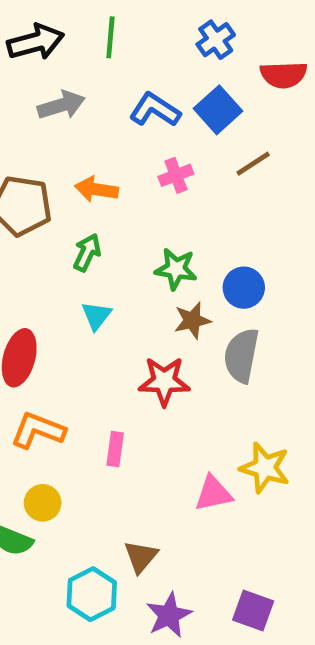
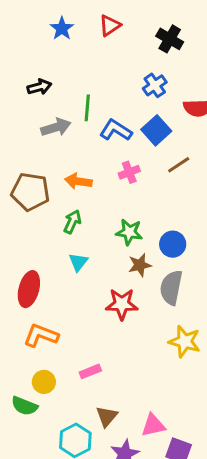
green line: (110, 37) -> (87, 108), moved
black arrow: (36, 42) -> (39, 87), size x0.7
pink rectangle: (115, 449) -> (90, 371), moved, turned 60
yellow star: (265, 468) -> (185, 341), moved
pink triangle: (213, 493) -> (153, 425), moved

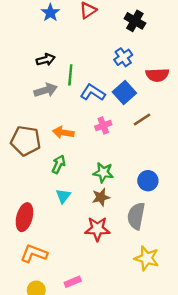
black arrow: (39, 87) -> (46, 60), moved
blue circle: (173, 244) -> (148, 181), moved
brown star: (140, 265) -> (101, 197), moved

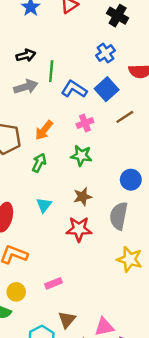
orange arrow: (63, 133) -> (44, 130), turned -60
green star: (103, 172) -> (81, 156), moved
cyan triangle: (63, 196) -> (44, 205), moved

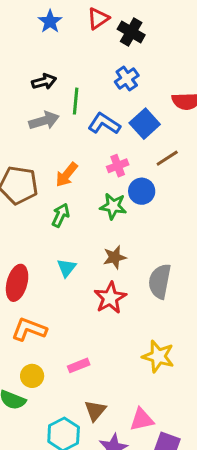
black cross: (118, 16) -> (131, 32), moved
blue cross: (105, 53) -> (127, 79), moved
blue circle: (131, 180) -> (142, 191), moved
red star: (79, 229) -> (110, 298), turned -30
yellow star: (130, 259) -> (158, 356), moved

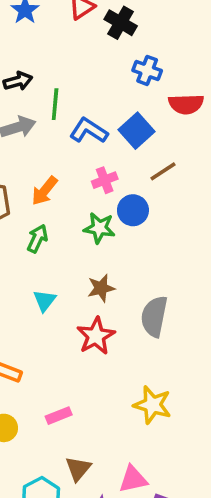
blue cross: (127, 79) -> (147, 70), moved, turned -35

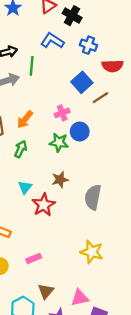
blue L-shape: (89, 131) -> (52, 41), moved
brown line: (163, 171) -> (100, 98), moved
red star: (96, 336) -> (44, 205), moved

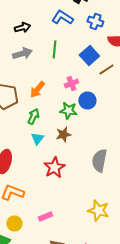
green line: (32, 66) -> (54, 50), moved
brown star: (60, 180) -> (63, 134), moved
cyan triangle: (25, 187) -> (37, 138), moved

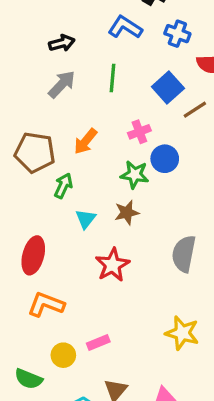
gray arrow: (22, 54) -> (62, 84), turned -30
green arrow: (33, 116) -> (63, 186), moved
yellow circle: (14, 224) -> (63, 355), moved

